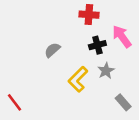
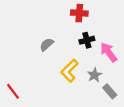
pink arrow: (122, 37) -> (109, 52), moved
gray star: (106, 71) -> (94, 75), moved

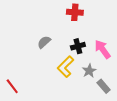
black cross: (87, 40) -> (78, 46), moved

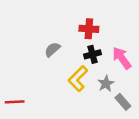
red cross: (75, 12) -> (89, 29), moved
red line: (12, 86) -> (15, 102), turned -56

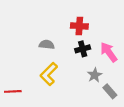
gray semicircle: (52, 49) -> (47, 45), turned 48
yellow L-shape: (78, 79) -> (49, 74), moved

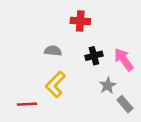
red cross: (79, 26) -> (80, 21), moved
red line: (13, 91) -> (27, 104), moved

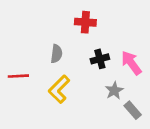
gray semicircle: (53, 51) -> (56, 54), turned 91
red line: (27, 104) -> (18, 76), moved

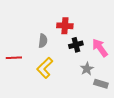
red cross: (85, 22) -> (65, 26), moved
gray rectangle: (133, 110) -> (101, 84), turned -32

